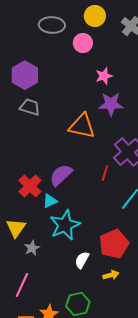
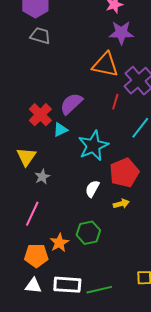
orange triangle: (82, 126) -> (105, 65), moved
cyan star: (65, 225) -> (93, 146), moved

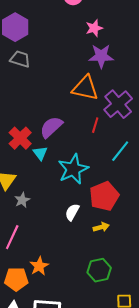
cyan triangle: (60, 130) -> (40, 153), turned -42
green hexagon: (88, 233) -> (99, 270), moved

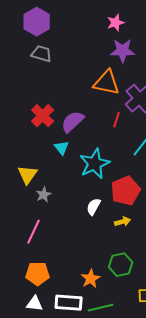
red cross: (20, 138) -> (43, 116), moved
orange star: (39, 266) -> (91, 279), moved

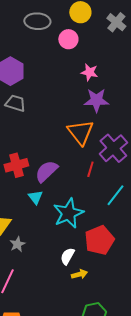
pink star: (116, 23) -> (89, 72), turned 30
orange triangle: (107, 83) -> (80, 132), turned 40
red cross: (43, 116) -> (16, 165), turned 30
yellow arrow: (123, 222) -> (79, 274), moved

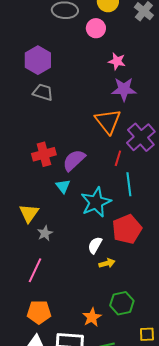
cyan line: (115, 195) -> (129, 184), moved, turned -45

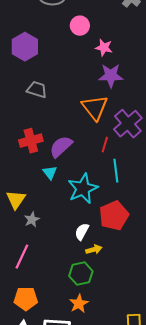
pink circle: (96, 28) -> (80, 26), moved
gray trapezoid: (43, 92) -> (37, 90), moved
green hexagon: (122, 303) -> (81, 274), moved

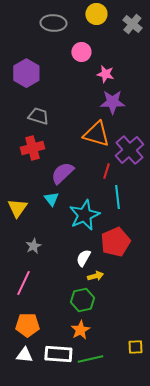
orange triangle: (95, 108) -> (96, 134), turned -36
red cross: (31, 141) -> (32, 148), moved
yellow triangle: (16, 200) -> (17, 208), moved

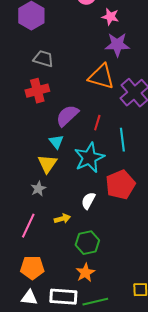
red line: (106, 171) -> (97, 123), moved
yellow triangle: (17, 208) -> (47, 164), moved
yellow arrow: (95, 276) -> (62, 219), moved

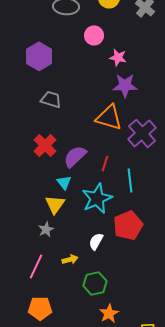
red cross: (37, 91) -> (45, 145), moved, turned -30
orange star: (85, 273) -> (109, 313), moved

